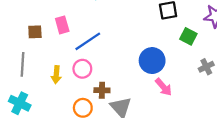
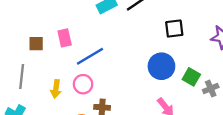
green square: (188, 36) -> (191, 77), moved
blue circle: (152, 61) -> (161, 66), moved

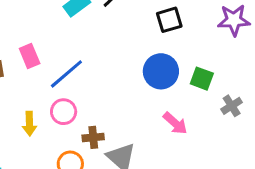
gray cross: (211, 89) -> (232, 106), moved

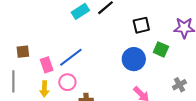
pink rectangle: (30, 56) -> (47, 65), moved
green square: (202, 79) -> (161, 49), moved

